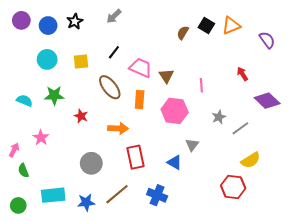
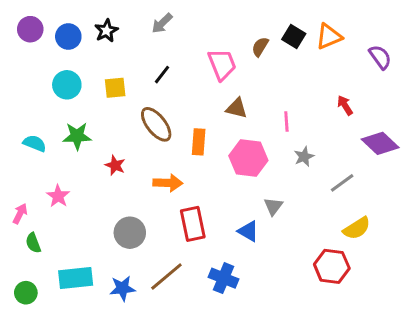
pink trapezoid: (141, 68) -> (222, 64), moved, turned 45
brown triangle: (166, 76) -> (237, 108), turned -42
gray star: (219, 117) -> (304, 157), moved

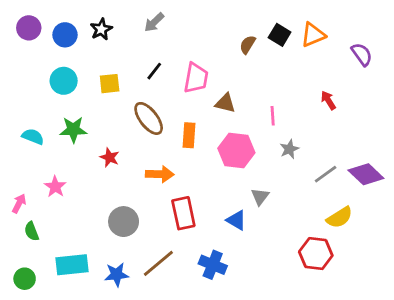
pink trapezoid: (222, 64) -> (196, 78), moved, turned 32
purple diamond: (380, 143) -> (366, 174), moved

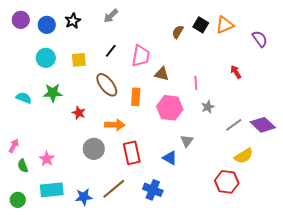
pink star: (55, 187) -> (47, 159), moved
gray circle: (124, 222) -> (94, 149), moved

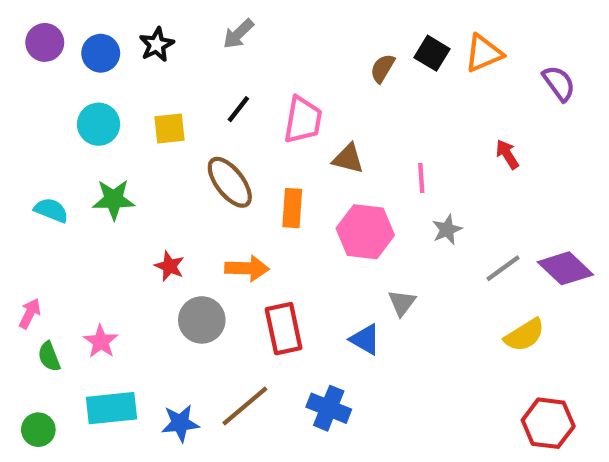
red star: (79, 113) -> (170, 266), moved
red hexagon: (227, 182) -> (548, 423), moved

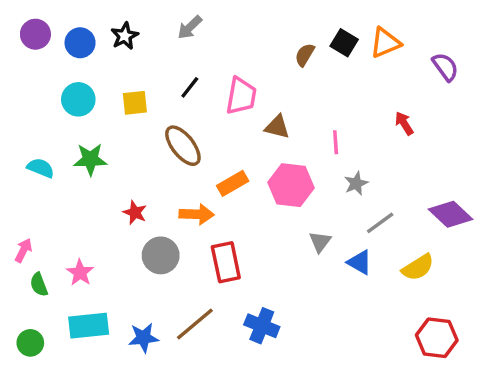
orange rectangle: (292, 208) -> (233, 183), moved, turned 56
gray line: (503, 268) -> (380, 223), moved
blue triangle: (365, 339) -> (360, 262), moved

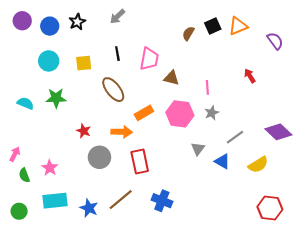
black square: (344, 43) -> (213, 26), turned 35
black line: (190, 87) -> (117, 54), turned -48
gray star: (356, 183) -> (212, 113), moved
blue star: (143, 338) -> (89, 208), turned 30

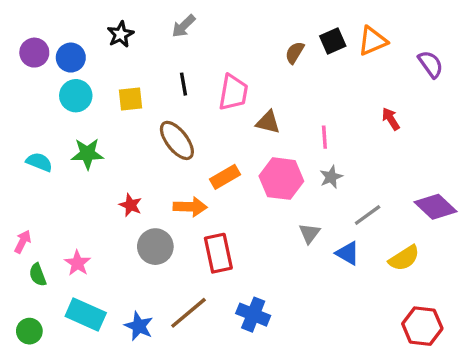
purple circle: (22, 21) -> (34, 53), moved
blue circle: (50, 26) -> (71, 58), moved
cyan rectangle: (55, 201) -> (86, 315), turned 30

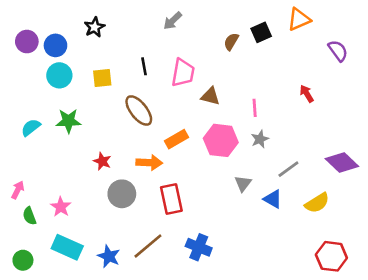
gray arrow: (184, 26) -> (173, 21), moved
orange triangle: (373, 41) -> (299, 19), moved
cyan semicircle: (39, 162) -> (31, 127), turned -60

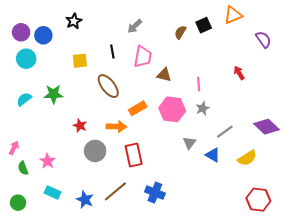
gray arrow: (173, 21) -> (135, 26), moved
cyan circle: (59, 75) -> (26, 59), moved
cyan rectangle: (67, 247) -> (52, 193), size x0.7

